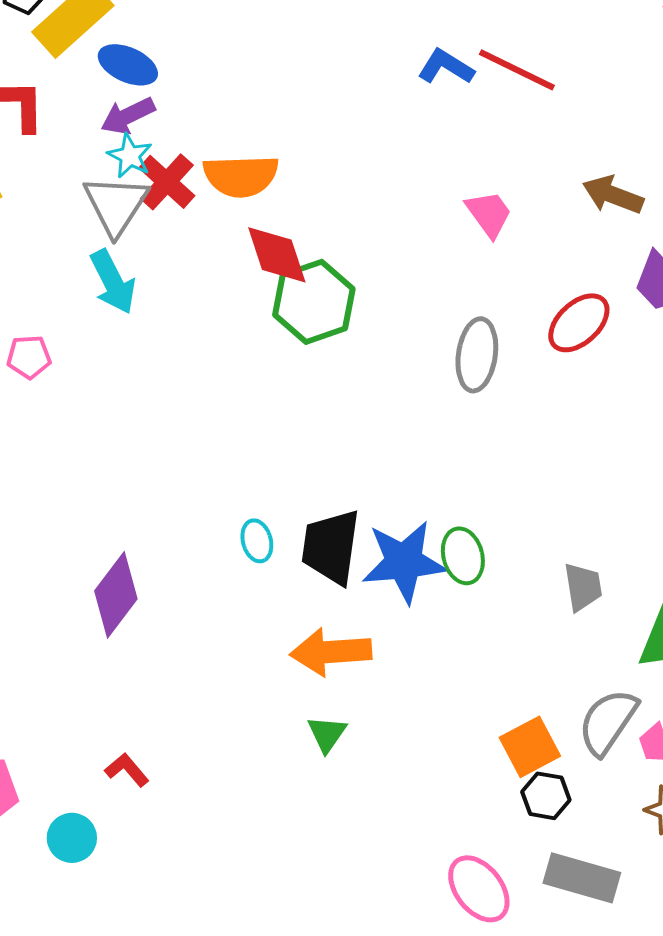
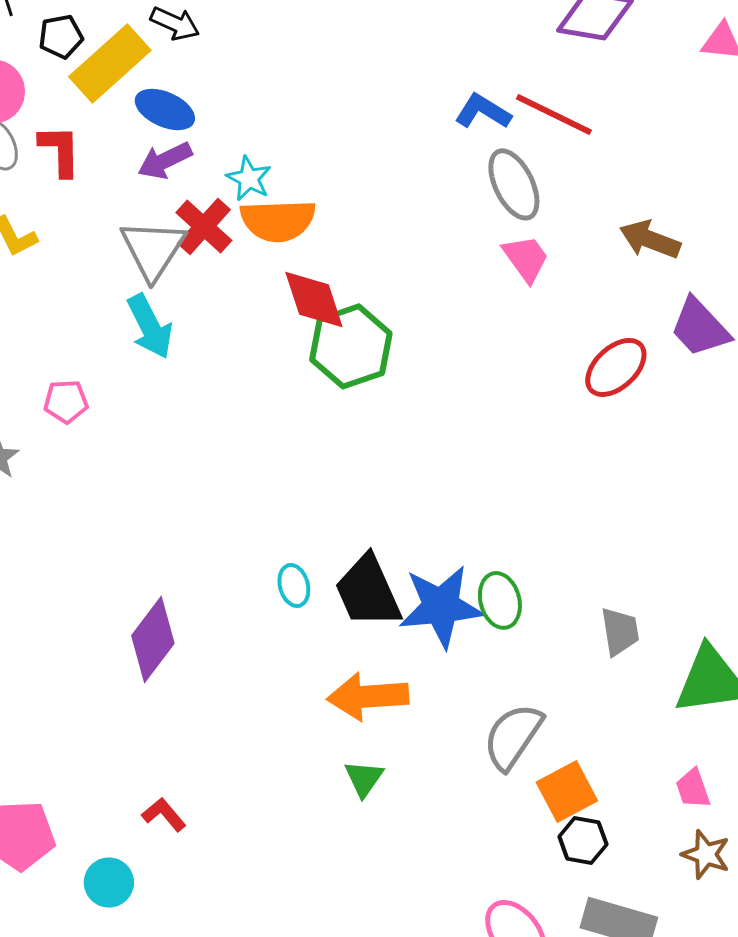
cyan star: (130, 156) -> (249, 178), moved
gray ellipse: (477, 355) -> (514, 184), moved, turned -34
black trapezoid: (331, 547) -> (368, 591), turned -32
gray semicircle: (608, 722) -> (513, 736), moved

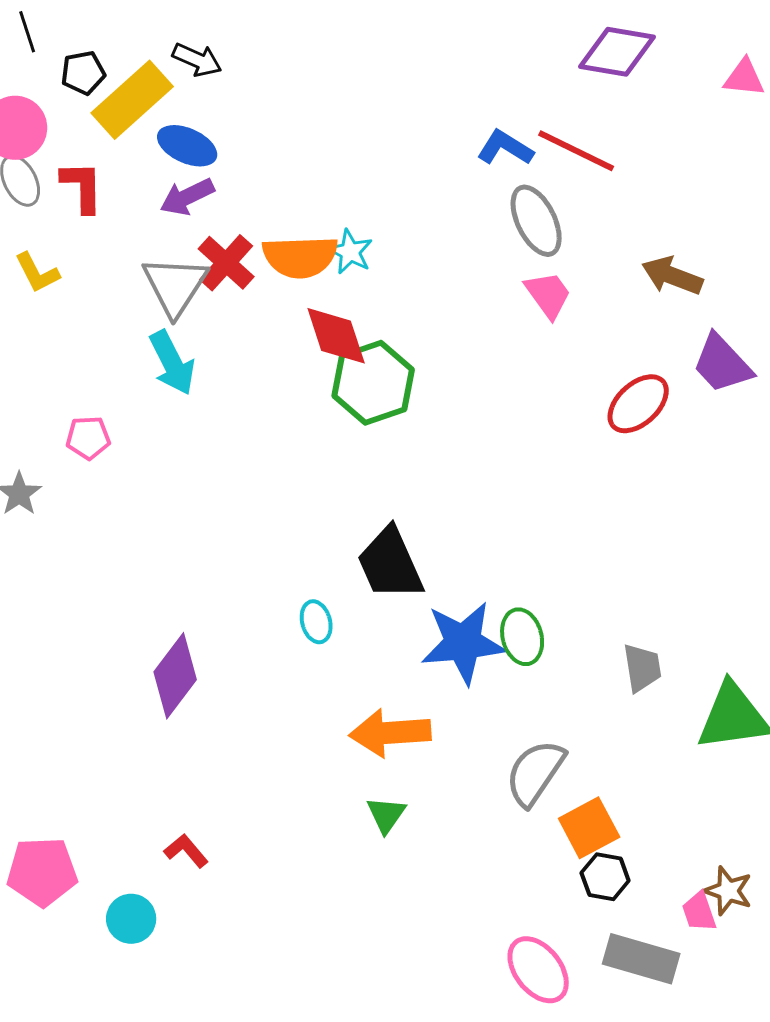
cyan star: (249, 178) -> (350, 252), moved
black trapezoid: (368, 591) -> (390, 564), moved
pink trapezoid: (693, 788) -> (699, 912), moved

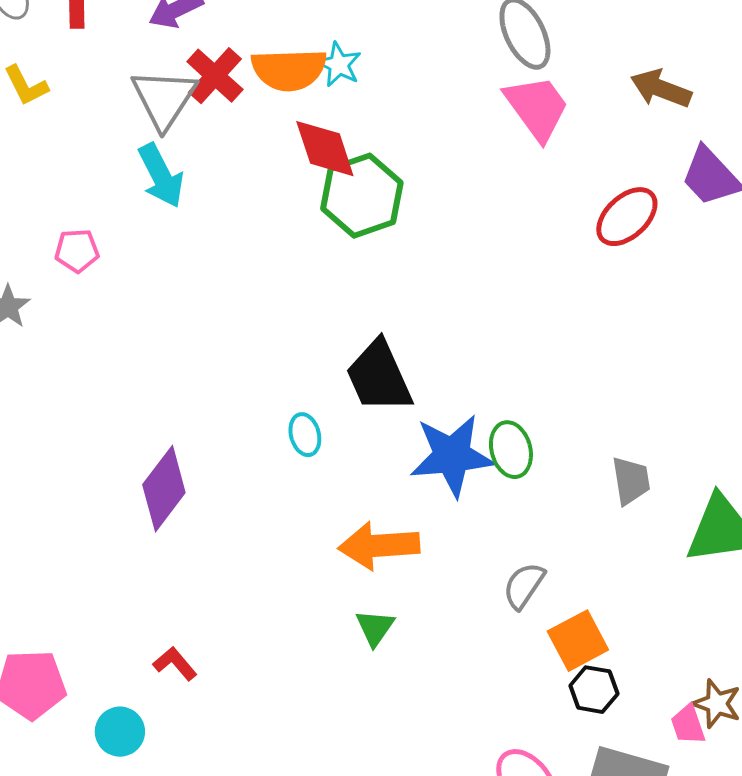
pink trapezoid: (548, 295) -> (537, 108), size x1.4
gray semicircle: (535, 773) -> (524, 586), size x0.7

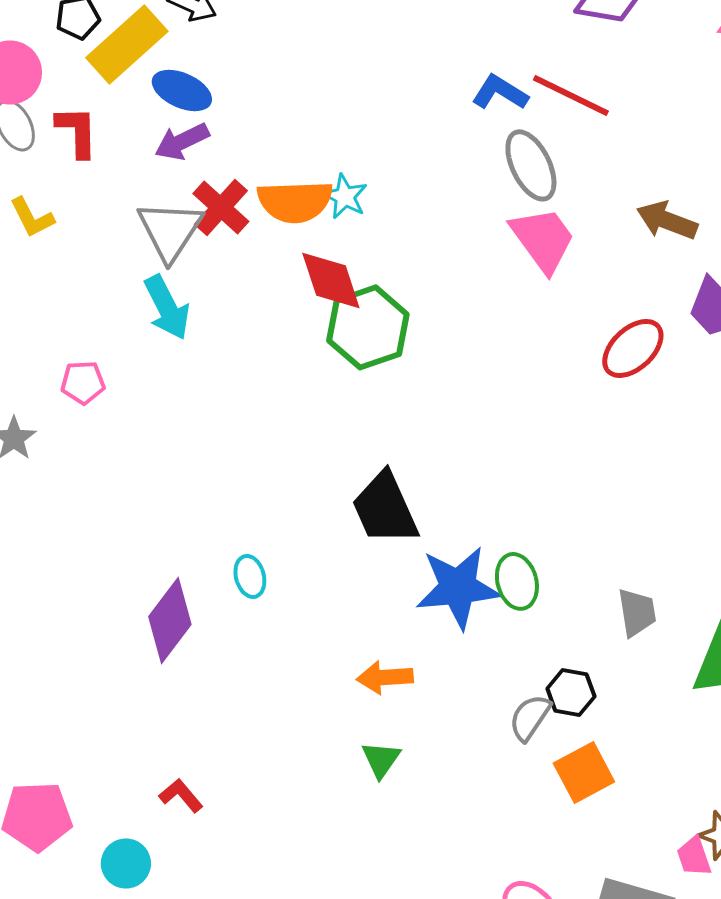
cyan ellipse: (305, 435) -> (250, 576), moved
orange arrow: (379, 546) -> (385, 677), size x0.7
black hexagon: (594, 690) -> (571, 692), moved

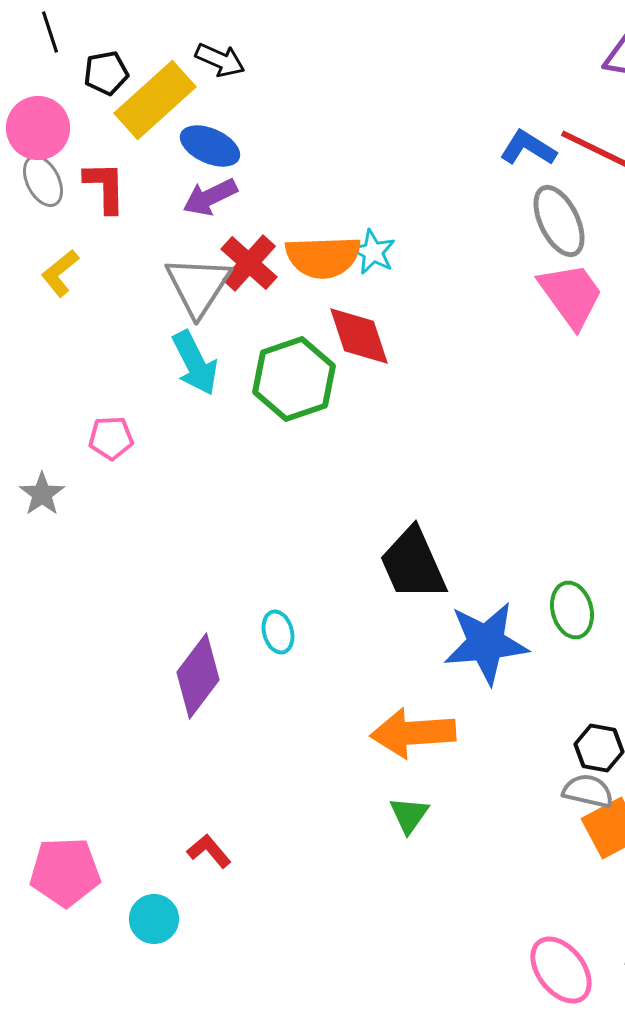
yellow L-shape: (32, 217) -> (60, 273), turned 78
green hexagon: (368, 327) -> (294, 379), moved
green ellipse: (517, 581) -> (572, 610), moved
orange arrow: (385, 677) -> (413, 733), size x1.5
gray semicircle: (530, 717) -> (588, 791), moved, turned 69

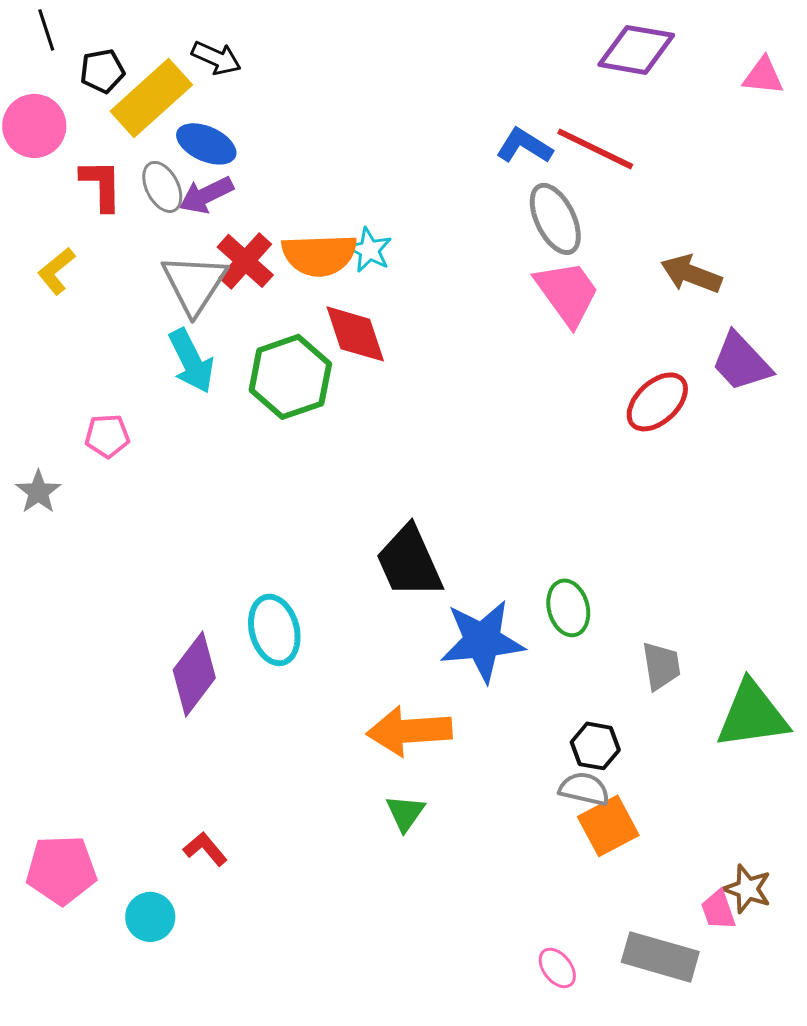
gray ellipse: (43, 181) -> (162, 187), moved
cyan ellipse: (278, 632) -> (274, 630), size x1.6
pink ellipse: (561, 970) -> (557, 968), size x0.6

